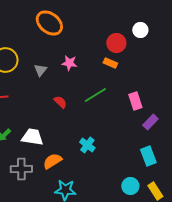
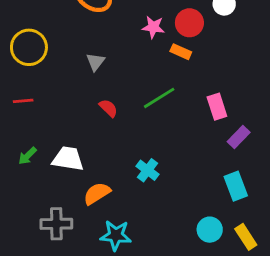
pink star: (69, 63) -> (153, 27), moved
gray triangle: (40, 70) -> (95, 62), moved
gray cross: (21, 169) -> (56, 224), moved

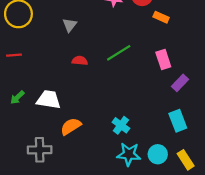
orange rectangle: (181, 52) -> (161, 17), moved
red semicircle: (108, 108) -> (80, 61), turned -40
cyan cross: (148, 170) -> (121, 125), moved
cyan star: (116, 235) -> (129, 154), moved

